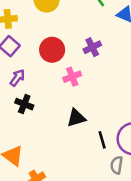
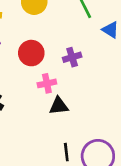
black triangle: (76, 118) -> (59, 106), moved

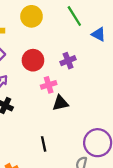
black line: (66, 152) -> (44, 144), moved

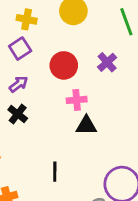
purple cross: (68, 61) -> (107, 62), moved, turned -32

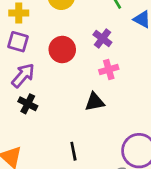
purple square: (20, 49) -> (18, 42), turned -30
purple arrow: (19, 84) -> (23, 75), size x1.4
pink cross: (77, 100) -> (109, 69), moved

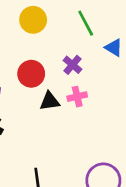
black triangle: (95, 102) -> (50, 101), moved

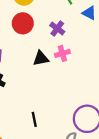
red circle: (31, 74) -> (23, 23), moved

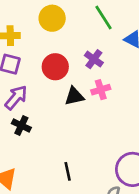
red circle: (23, 23) -> (55, 67), moved

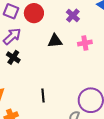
red circle: (55, 67) -> (34, 13), moved
pink cross: (101, 90) -> (85, 43), moved

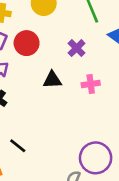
black line: (43, 95) -> (18, 146), moved, turned -48

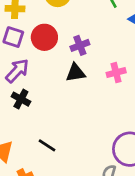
purple cross: (77, 48) -> (80, 45), moved, turned 30

